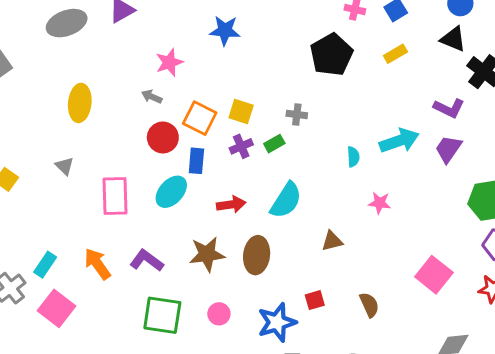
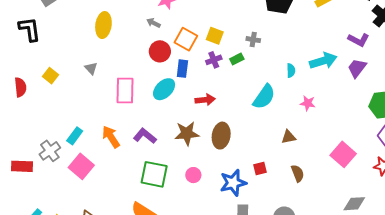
cyan semicircle: (286, 200) -> (264, 97), moved
brown triangle: (332, 241) -> (288, 137), moved

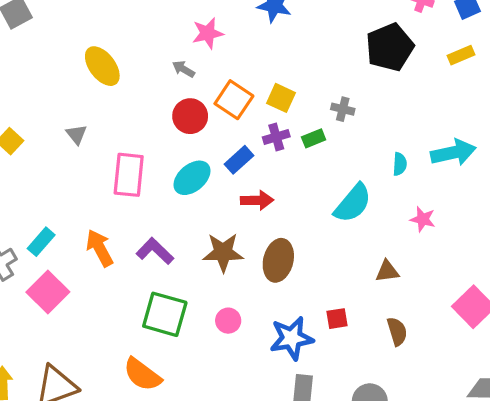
yellow ellipse: (103, 25) -> (102, 66), turned -50
blue rectangle: (182, 69) -> (239, 160), moved, turned 36

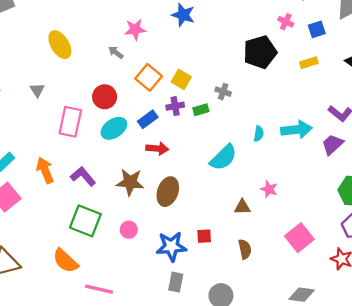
red circle: (190, 116) -> (105, 97), moved
pink star: (423, 219) -> (269, 189), moved

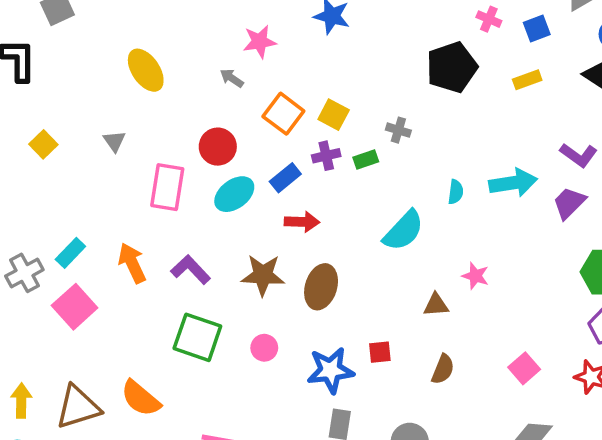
pink square: (299, 238) -> (524, 368), moved, size x0.7
brown semicircle: (245, 249) -> (443, 369), turned 36
orange semicircle: (66, 261) -> (141, 398), moved

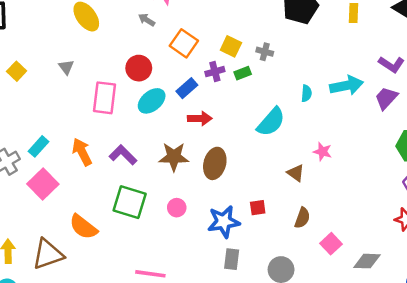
yellow rectangle: (527, 80) -> (354, 13), turned -66
yellow square: (334, 115) -> (231, 46), moved
brown triangle: (436, 305) -> (296, 173), turned 42
pink square: (524, 368) -> (331, 244), moved
orange semicircle: (141, 398) -> (83, 227), moved

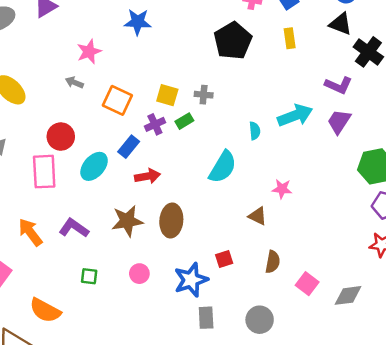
red circle: (139, 68) -> (61, 137), moved
green square: (130, 202) -> (89, 276), size x0.5

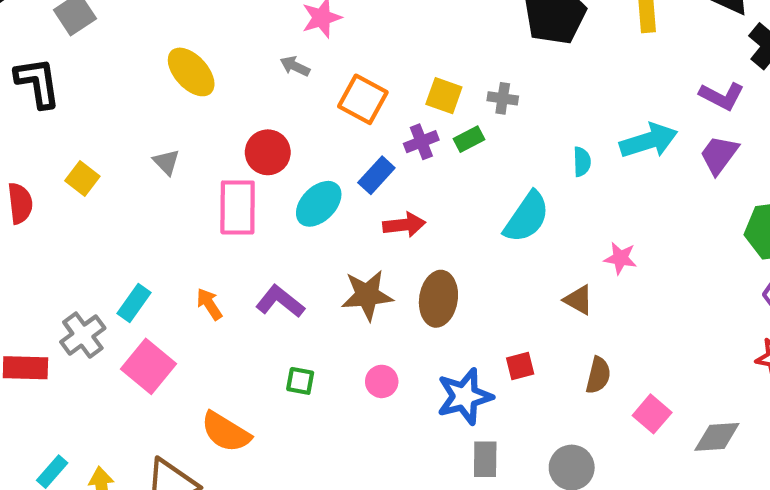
orange arrow: (30, 232) -> (209, 304), size x0.7

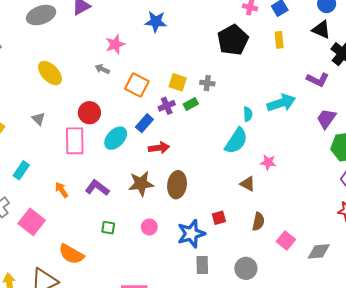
purple trapezoid: (719, 155) -> (326, 119), moved
cyan semicircle: (527, 217) -> (236, 141), moved
cyan rectangle: (134, 303) -> (21, 170), moved

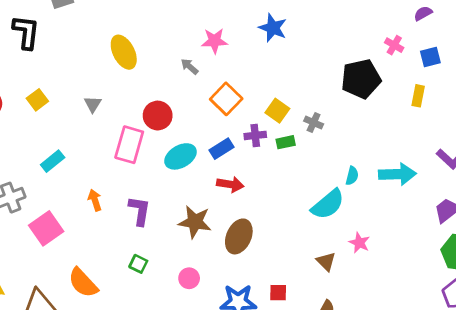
purple L-shape: (97, 188) -> (139, 211), turned 45

